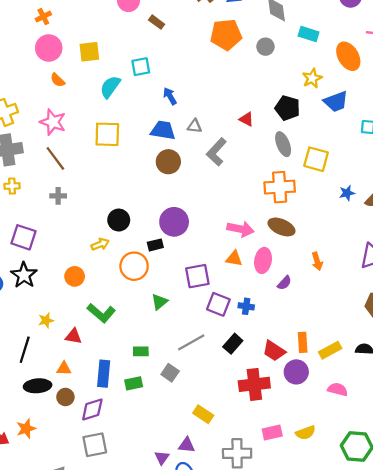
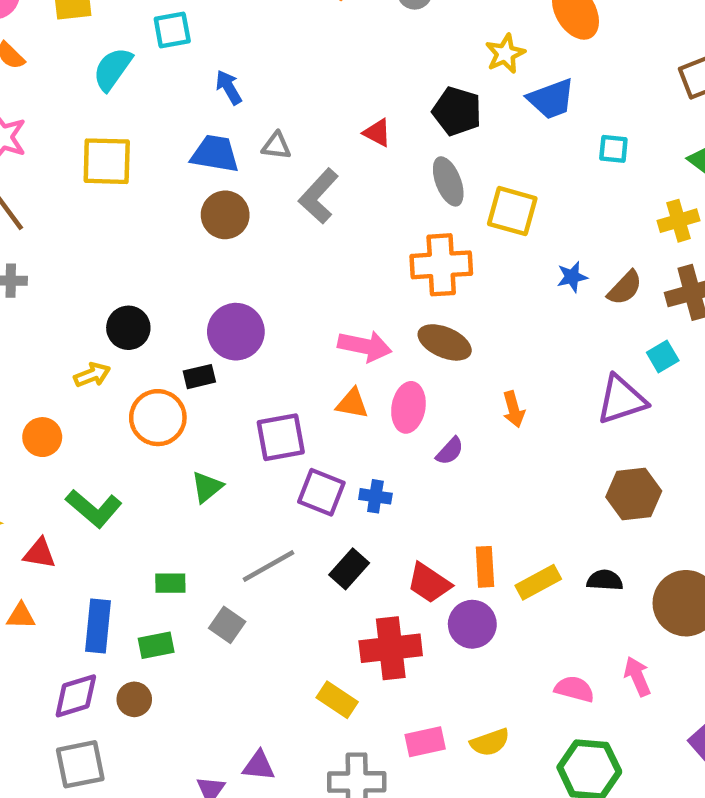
pink semicircle: (338, 389) -> (574, 689), moved
brown circle: (65, 397) -> (134, 699), moved
yellow rectangle: (203, 414) -> (337, 700), moved

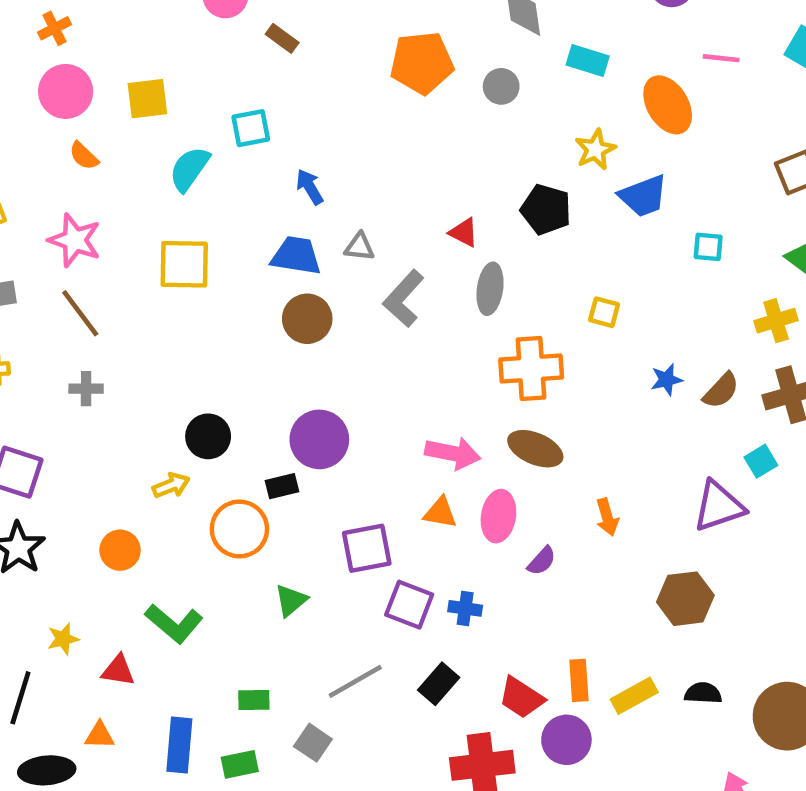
gray ellipse: (448, 181) -> (490, 289), moved, turned 30
yellow square: (512, 211) -> (604, 312), size x0.6
brown hexagon: (634, 494) -> (685, 599), moved

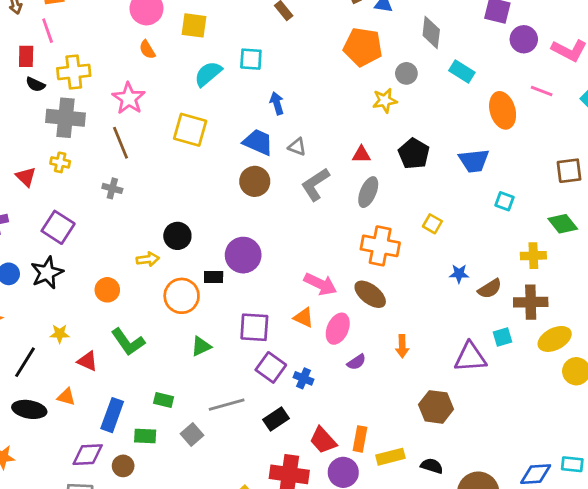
yellow star: (595, 149) -> (385, 101), moved
red triangle: (464, 232) -> (361, 154), turned -42

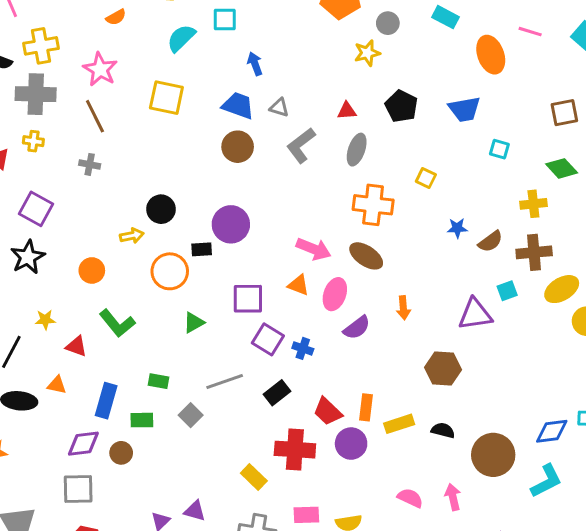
orange semicircle: (147, 50) -> (116, 17), turned -84
purple semicircle: (356, 362) -> (357, 328), size x1.4

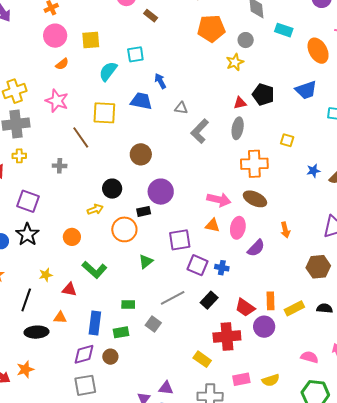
blue trapezoid: (238, 106) -> (141, 101), moved
red triangle: (347, 111) -> (240, 103), moved
brown line: (95, 116) -> (81, 137), moved
brown circle: (238, 147) -> (141, 154), moved

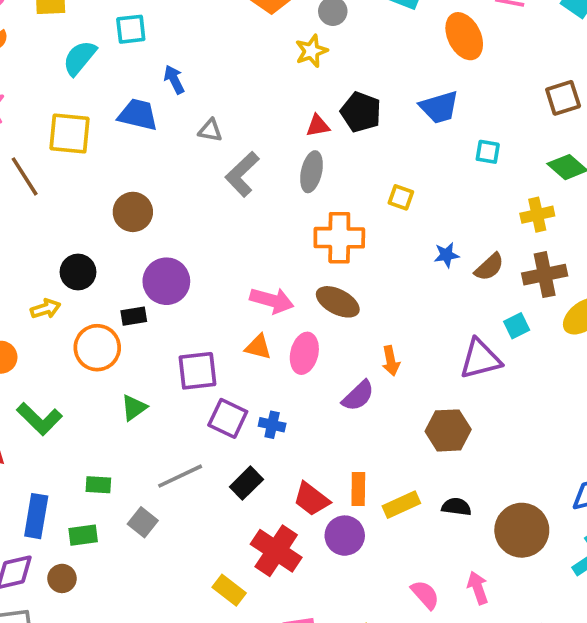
purple semicircle: (256, 248) -> (358, 396), moved
red cross: (227, 336) -> (276, 551), turned 36
pink semicircle: (310, 357) -> (425, 595), turned 30

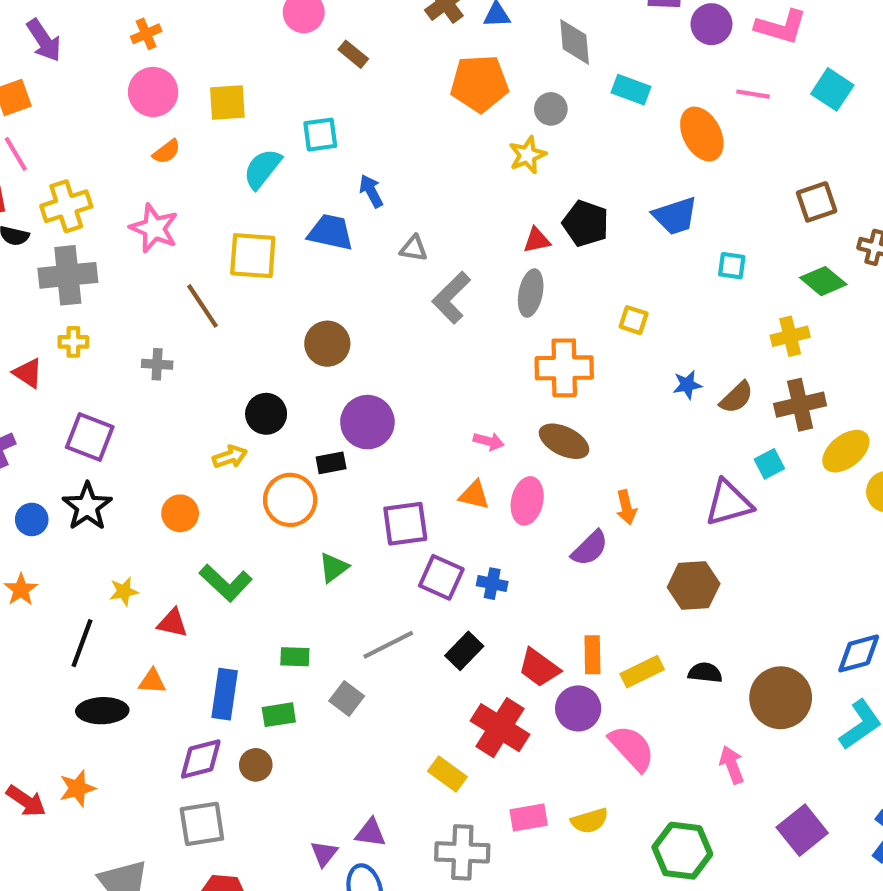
pink arrow: (272, 300) -> (489, 441), size x0.6
pink semicircle: (425, 595) -> (632, 748), moved, size x1.4

